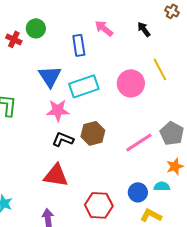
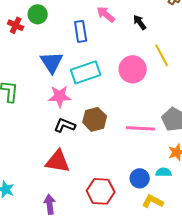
black arrow: (144, 29) -> (140, 22), moved
pink line: (139, 142) -> (141, 128), turned 36

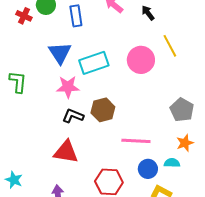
blue rectangle: (81, 31) -> (76, 16), moved
pink line: (141, 128) -> (136, 141), moved

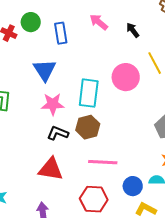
cyan rectangle: (94, 63) -> (89, 93), moved, turned -64
pink line: (136, 141) -> (103, 162), moved

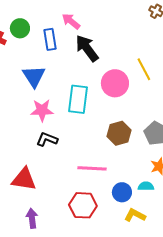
pink arrow: (99, 22) -> (71, 21), moved
black arrow: (133, 30) -> (87, 48), moved, size x1.8
brown hexagon: (88, 127) -> (119, 133), moved
red triangle: (51, 169) -> (24, 179), moved

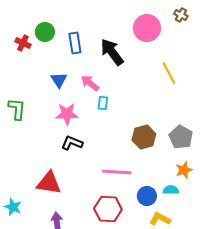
pink arrow: (71, 21) -> (90, 83), moved
blue triangle: (34, 76) -> (59, 80), size x0.7
pink circle: (115, 83) -> (147, 28), moved
cyan rectangle: (78, 99) -> (103, 103), size x0.5

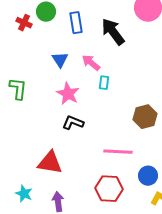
pink star: (67, 114) -> (68, 94), turned 30
cyan star: (13, 207) -> (24, 194), moved

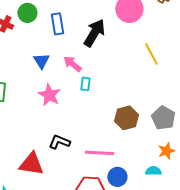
black arrow: (113, 32) -> (94, 33), turned 68
black L-shape: (73, 123) -> (59, 142), moved
blue circle: (148, 176) -> (117, 177), moved

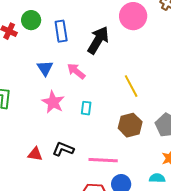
yellow line: (151, 54) -> (131, 86), moved
cyan rectangle: (85, 84) -> (86, 108), moved
red triangle: (31, 164) -> (35, 154), moved, size x0.6

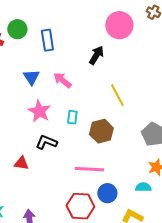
black arrow: (98, 40) -> (96, 55), moved, size x0.7
brown hexagon: (130, 125) -> (101, 131), moved
black L-shape: (63, 149) -> (46, 142), moved

